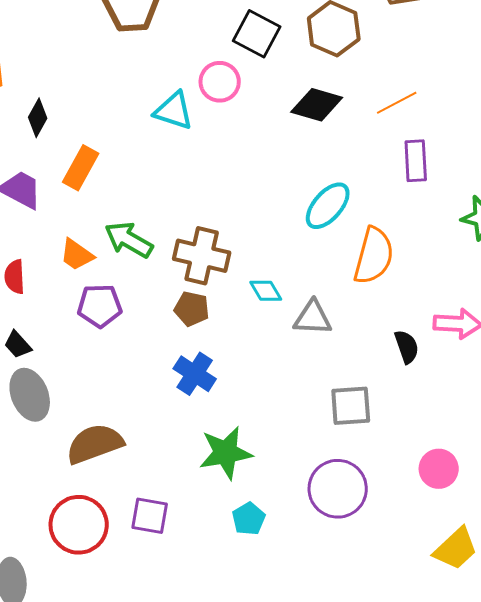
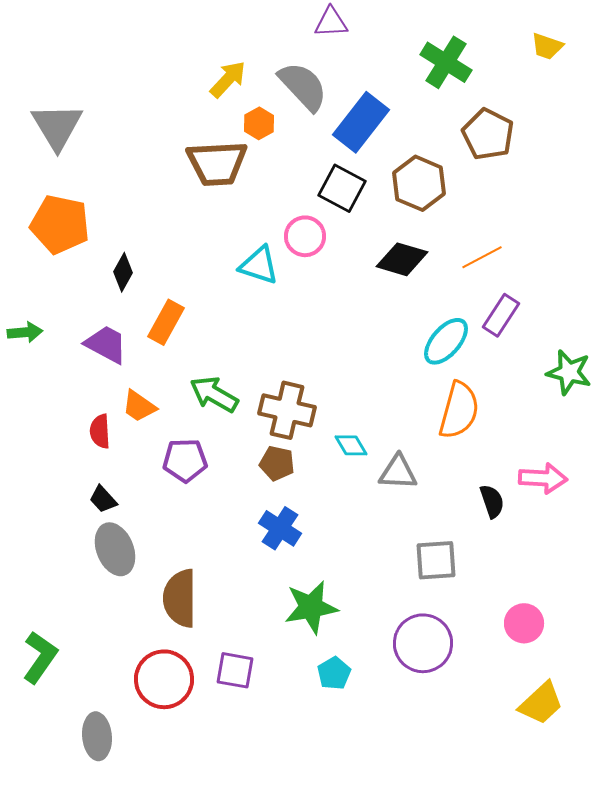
purple rectangle: (416, 161) -> (501, 315), turned 36
cyan ellipse: (328, 206) -> (446, 341), moved
orange trapezoid: (77, 255) -> (139, 406), moved
brown semicircle: (95, 444) -> (180, 598), turned -70

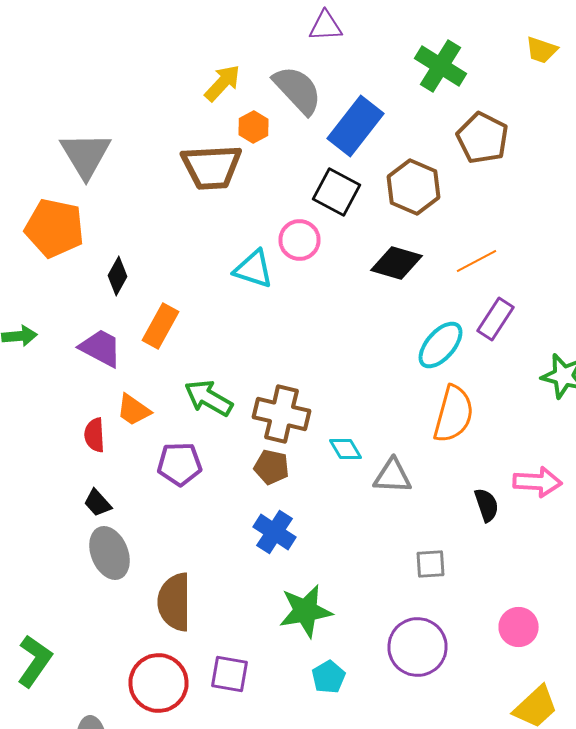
gray triangle: (57, 126) -> (86, 155), moved
gray square: (436, 560) -> (430, 564), size x0.7

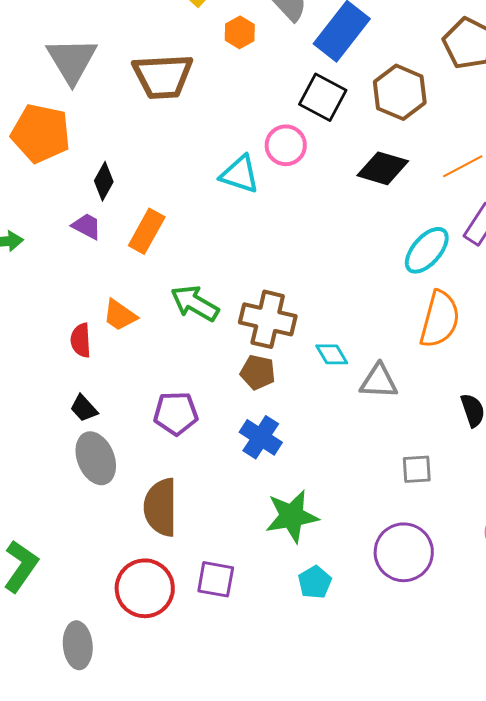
brown trapezoid: (212, 167) -> (163, 76), moved
purple trapezoid: (100, 348) -> (87, 226), moved, size x0.7
purple pentagon: (180, 464) -> (176, 413), moved

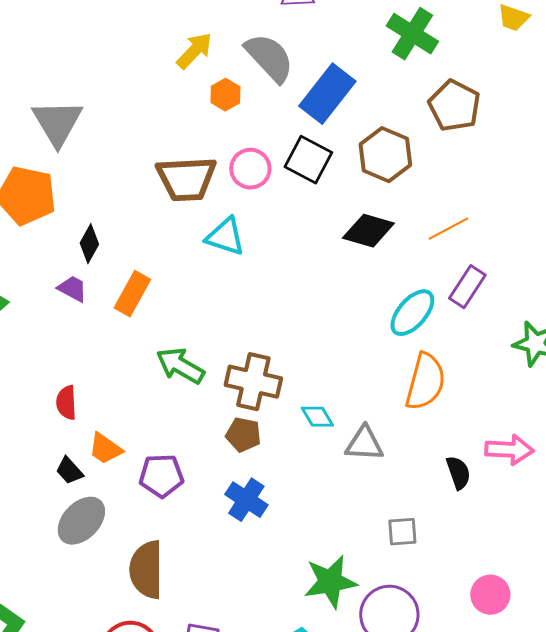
brown trapezoid: (163, 76) -> (186, 179), moved
pink circle: (286, 145) -> (250, 169), moved
orange trapezoid: (120, 315) -> (105, 449), moved
gray ellipse: (96, 458) -> (81, 521), turned 66
green star: (292, 516) -> (330, 582), moved

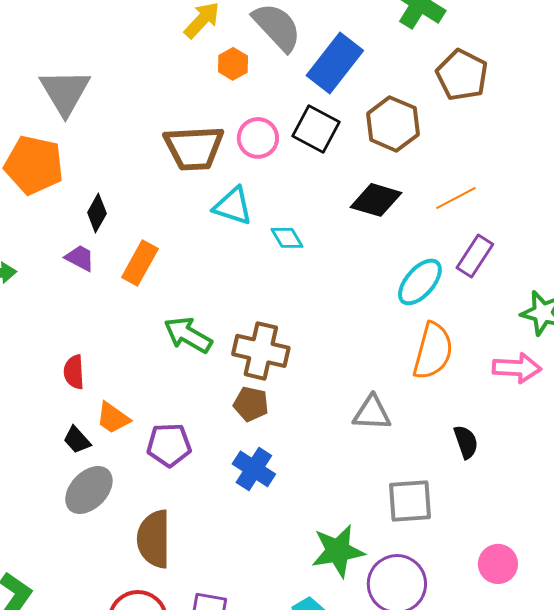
cyan diamond: (317, 417) -> (287, 238), moved
pink arrow: (509, 450) -> (517, 368), moved
gray square: (402, 532) -> (410, 501), size x1.5

